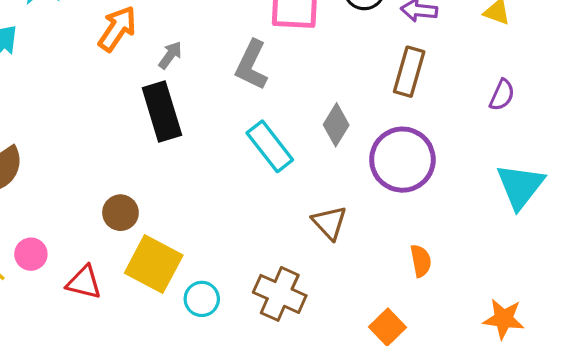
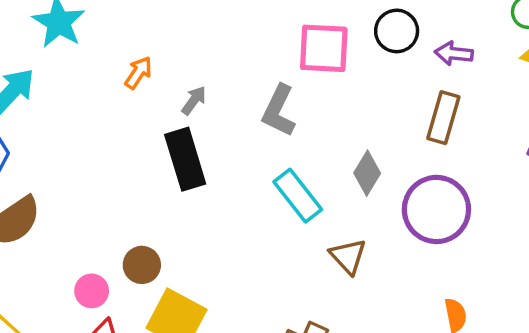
orange arrow: (117, 29) -> (138, 73), size x0.7
brown triangle: (329, 223) -> (348, 256), moved
pink circle: (31, 254) -> (92, 291), moved

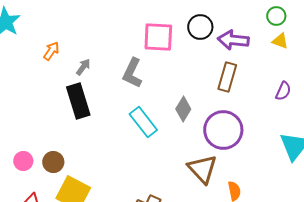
purple arrow: (454, 54) -> (233, 40), size x1.4
brown triangle: (348, 256) -> (202, 169), moved, size x1.4
pink circle: (92, 291) -> (23, 161), moved

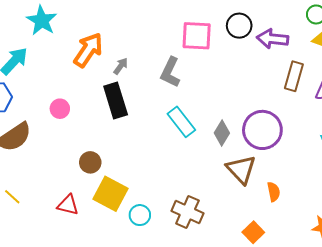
orange arrow: (51, 51) -> (88, 50), size x1.8
brown rectangle: (227, 77) -> (294, 76), moved
gray diamond: (183, 109) -> (222, 133), moved
pink circle: (23, 161) -> (60, 109), moved

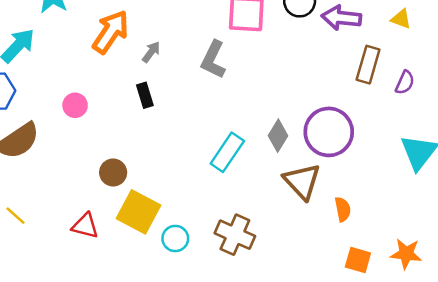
black rectangle: (116, 101) -> (145, 95), size x0.6
cyan rectangle: (181, 122) -> (227, 152), moved, turned 72
orange square: (253, 232) -> (358, 260), moved, turned -30

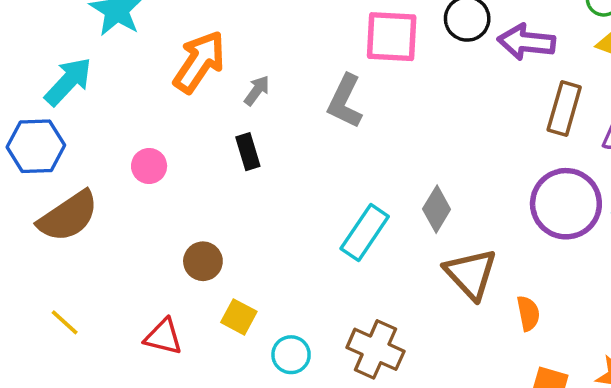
purple circle: (329, 132) -> (566, 204), moved
yellow square: (138, 212) -> (239, 317), size x0.6

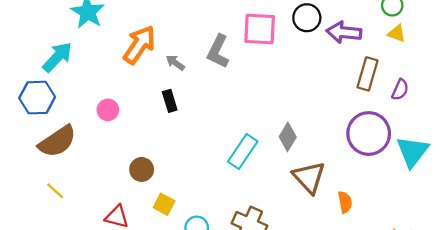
gray arrow: (257, 91) -> (175, 63), turned -90
gray L-shape: (345, 101) -> (218, 51), moved
yellow line: (65, 322) -> (55, 191), moved

